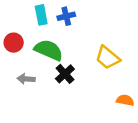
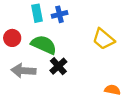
yellow trapezoid: (108, 58) -> (103, 39), moved
gray arrow: (26, 79) -> (23, 71), size x1.5

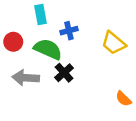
blue cross: (60, 14) -> (69, 31), moved
orange semicircle: (112, 90) -> (123, 99), turned -147

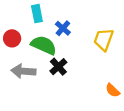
blue cross: (69, 31) -> (63, 28), turned -35
yellow trapezoid: (114, 43) -> (104, 40), turned 70

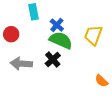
green semicircle: (44, 45) -> (61, 40), moved

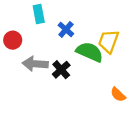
green semicircle: (61, 40) -> (90, 52), moved
gray arrow: (21, 64) -> (35, 64), moved

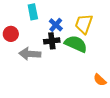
yellow trapezoid: (109, 41) -> (84, 24), moved
black cross: (61, 70) -> (52, 41), moved, turned 35

